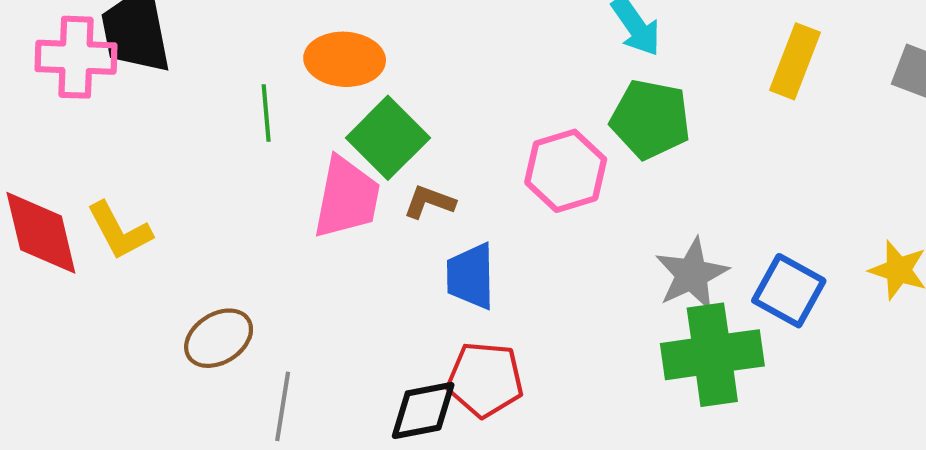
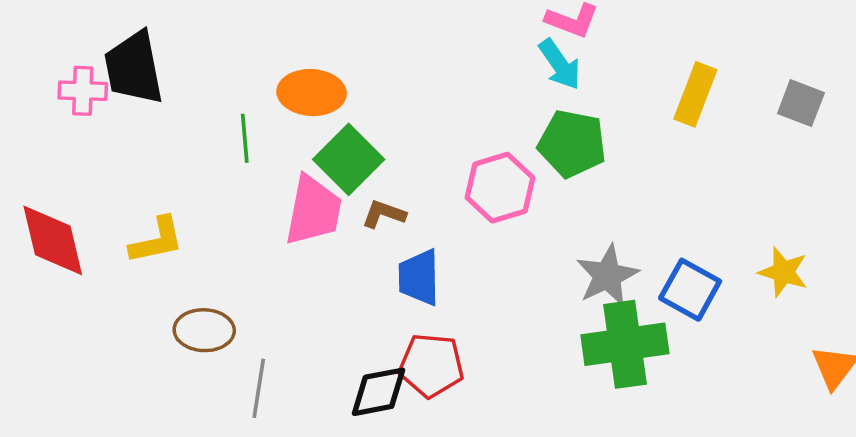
pink cross: (76, 57) -> (83, 91), size x0.7
yellow L-shape: (119, 231) -> (157, 240), moved, turned -74
brown ellipse: (219, 338) -> (204, 330), turned 34

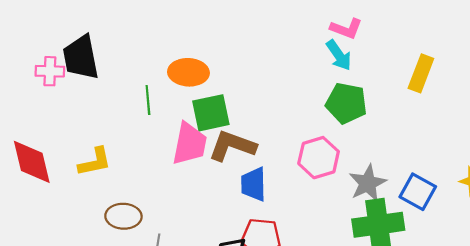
green square: (349, 159) -> (211, 113), turned 33
pink hexagon: (500, 188) -> (319, 158), moved
brown L-shape: (384, 214) -> (232, 146), size x1.8

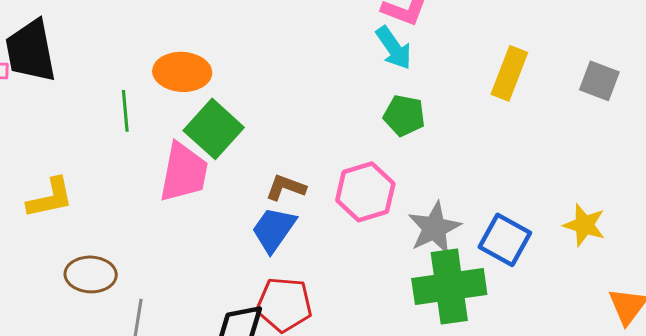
green pentagon: (346, 103) -> (404, 115), size x0.7
green square: (211, 113) -> (214, 129), turned -36
brown L-shape: (232, 146) -> (286, 187), moved, size x0.6
blue trapezoid: (254, 184) -> (274, 229), turned 36

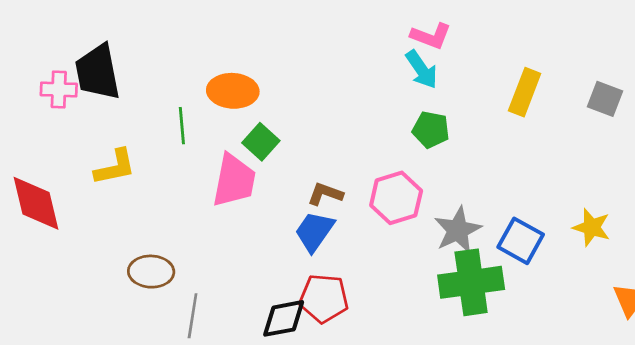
green square: (214, 129) -> (261, 142), size x0.7
yellow L-shape: (50, 198) -> (115, 167), moved

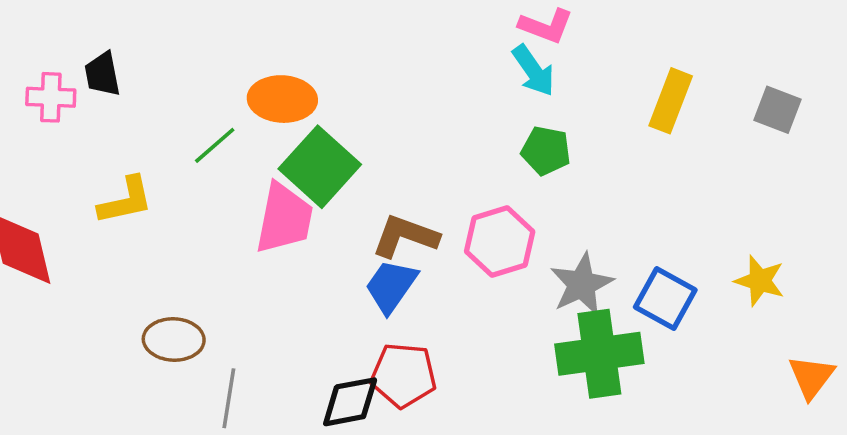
black trapezoid: (98, 72) -> (102, 74), size x0.6
green line: (182, 126) -> (215, 145), turned 54
green square: (261, 142) -> (320, 167), size x1.6
brown L-shape: (325, 194) -> (405, 236), size x1.4

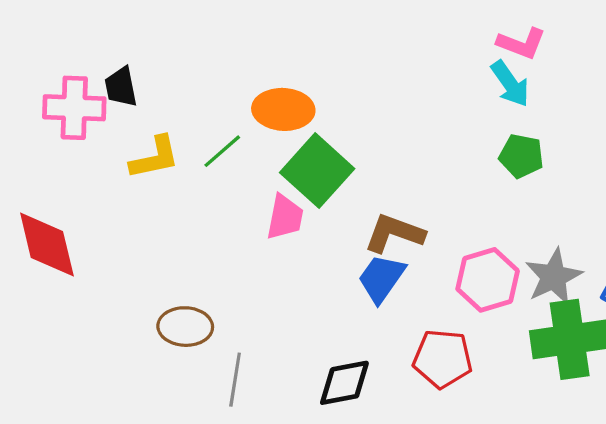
pink cross: (51, 97) -> (74, 108), size x1.4
yellow L-shape: (126, 201) -> (155, 158), moved
pink trapezoid: (284, 218) -> (285, 217), size x0.7
pink hexagon: (500, 242) -> (488, 280), moved
red pentagon: (403, 375) -> (443, 359), moved

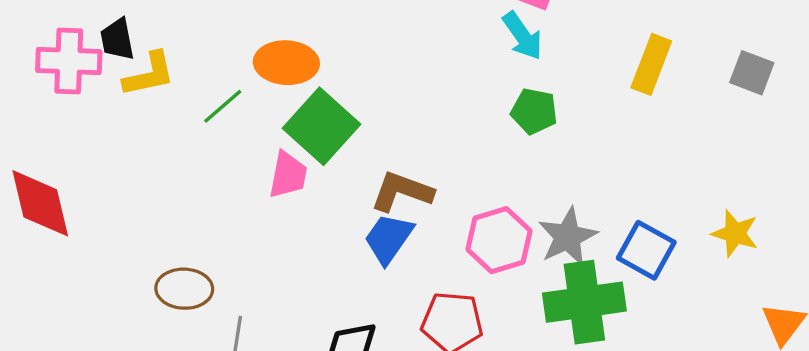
yellow L-shape: (155, 158) -> (149, 74), moved

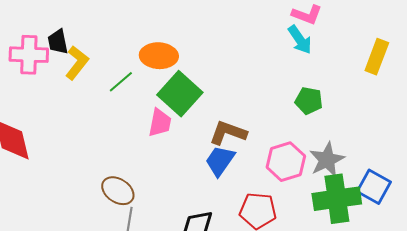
yellow L-shape: (149, 74) -> (77, 63), turned -40
green pentagon: (534, 111) -> (309, 101), moved
blue square: (646, 250) -> (374, 187), moved
brown ellipse: (184, 289) -> (118, 191), moved, turned 32

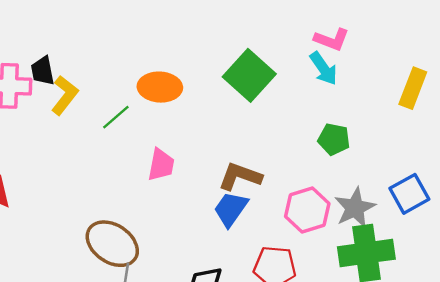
green square: (180, 94) -> (249, 75), moved
blue square: (374, 187) -> (409, 194), moved, turned 32
brown ellipse: (118, 191) -> (112, 244), size x1.4

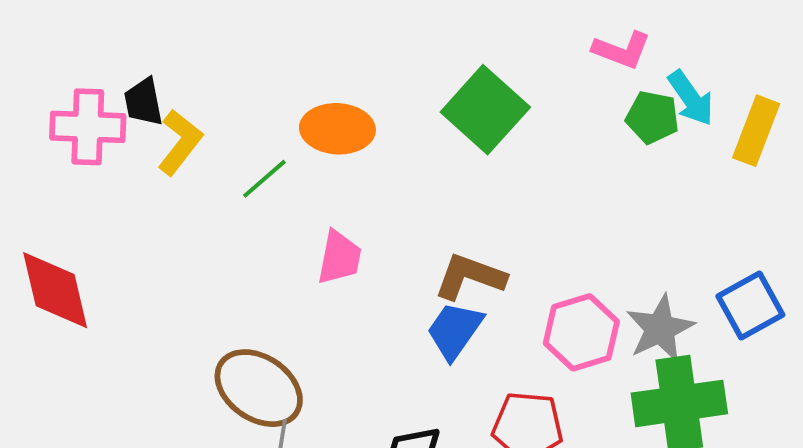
cyan arrow: (324, 68) -> (691, 98), moved
green pentagon: (334, 139) -> (652, 117), moved

